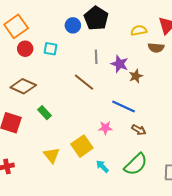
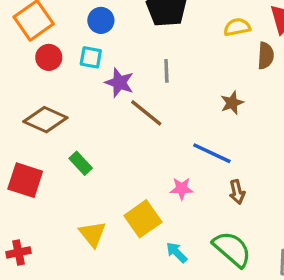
blue circle: (73, 25) -> (101, 20), moved
brown semicircle: (156, 48) -> (266, 56), turned -91
purple star: (120, 64) -> (119, 83), moved
brown arrow: (139, 130) -> (237, 192), turned 48
green semicircle: (136, 164) -> (232, 249), turned -95

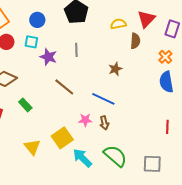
brown line: (146, 113) -> (64, 87), moved
brown arrow: (237, 192) -> (104, 123), moved
cyan arrow: (177, 252) -> (82, 158), size x1.5

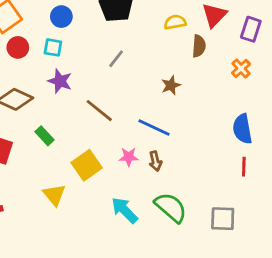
gray line: (76, 50) -> (116, 59), turned 40
purple star: (48, 57) -> (60, 81), moved
blue semicircle: (166, 82) -> (242, 129), moved
yellow square: (62, 138) -> (87, 165), moved

